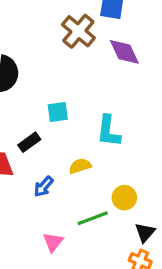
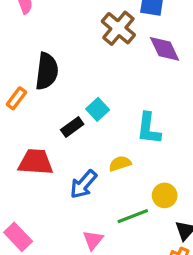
cyan square: (58, 112) -> (98, 109), turned -35
black rectangle: (29, 142) -> (72, 127), moved
blue arrow: (44, 187) -> (83, 184), size x1.4

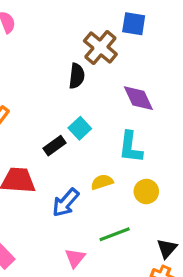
purple diamond: (165, 49) -> (138, 98), moved
black semicircle: (47, 71) -> (77, 76), moved, size x0.7
yellow circle: (165, 195) -> (146, 192), moved

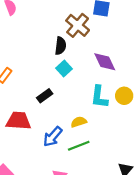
cyan square: (80, 128) -> (64, 69), moved
yellow circle: (146, 192) -> (124, 96), moved
green line: (115, 234) -> (79, 146), moved

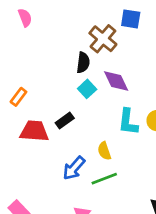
purple diamond: (105, 62) -> (116, 81), moved
red trapezoid: (19, 121) -> (34, 131), moved
yellow semicircle: (79, 122) -> (104, 151), turned -91

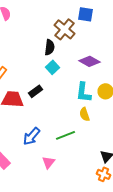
purple diamond: (116, 81) -> (90, 61), moved, turned -35
yellow semicircle: (104, 151) -> (84, 114), moved
blue arrow: (74, 168) -> (32, 136), moved

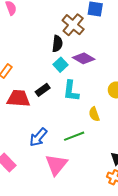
purple diamond: (90, 61) -> (84, 58), moved
cyan L-shape: (84, 92) -> (71, 91), moved
pink triangle: (48, 162) -> (56, 165), size x1.6

